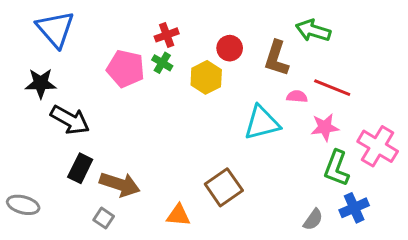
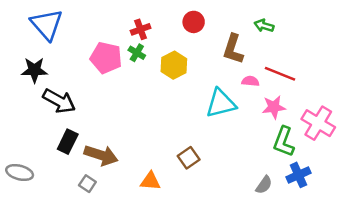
green arrow: (313, 31) -> (264, 26), size x0.7
red circle: (230, 48) -> (194, 22), moved
brown square: (224, 187) -> (189, 158), size x0.7

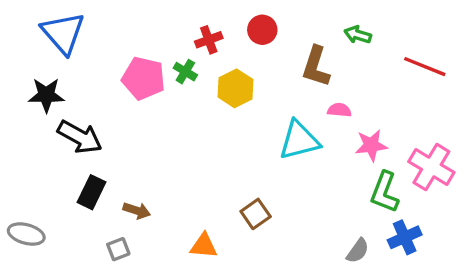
red cross: (141, 29) -> (209, 40), moved
red line: (280, 74) -> (425, 67), moved
brown arrow: (101, 155) -> (137, 211), size x0.6
gray square: (87, 184) -> (118, 249), turned 35

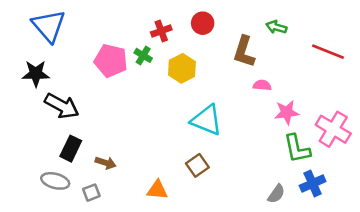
cyan triangle: (299, 140) -> (207, 120), moved, turned 36
green L-shape: (385, 192) -> (297, 149), turned -32
gray ellipse: (26, 234) -> (55, 181), moved

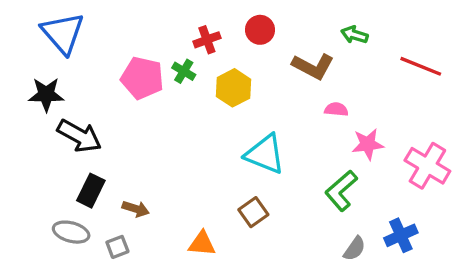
brown L-shape: (244, 52) -> (313, 66), turned -80
green L-shape: (297, 149) -> (341, 191), moved, turned 60

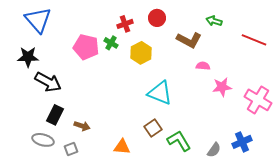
green L-shape: (341, 191) -> (179, 141), moved, turned 100

